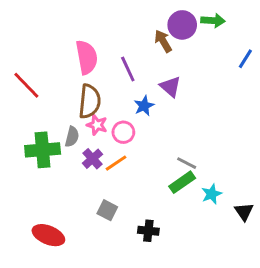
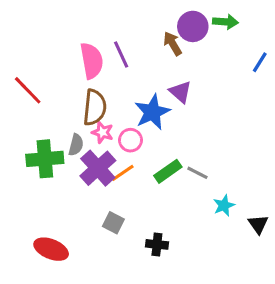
purple line: (128, 69) -> (121, 54), moved
blue star: (144, 106) -> (152, 112), size x1.6
purple cross: (93, 159) -> (98, 168), size x1.6
green rectangle: (182, 182) -> (168, 171), moved

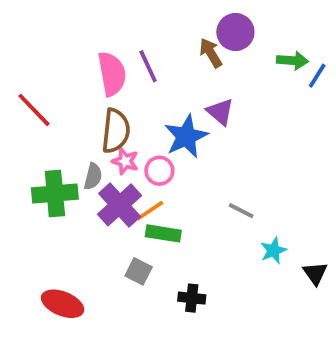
green arrow: (225, 22) -> (292, 61), moved
green rectangle: (168, 171) -> (163, 233), moved, turned 44

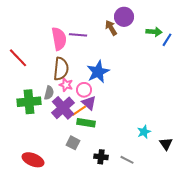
purple line: (148, 66) -> (78, 35), turned -60
purple triangle: (220, 112) -> (89, 103), moved
gray line: (241, 211) -> (127, 160), moved

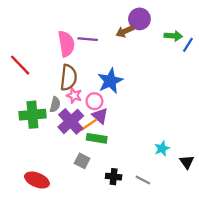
brown arrow: (111, 28) -> (125, 31), turned -84

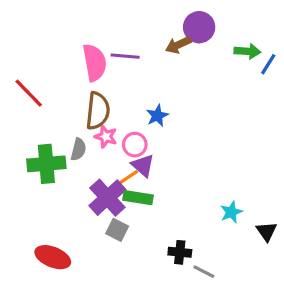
blue star: (110, 81) -> (157, 116), size x0.6
purple cross: (71, 121) -> (107, 198), moved
black cross: (114, 177) -> (180, 252), moved
gray line: (143, 180) -> (204, 272), moved

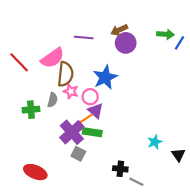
purple circle: (199, 27) -> (126, 43), moved
pink semicircle: (95, 63) -> (52, 58), moved, turned 65
blue star: (157, 116) -> (105, 77), size x1.6
green cross: (46, 164) -> (31, 110), size x0.7

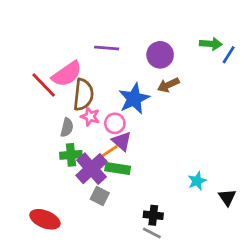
brown arrow: (119, 30) -> (168, 85), moved
red line: (19, 62) -> (44, 85), moved
green cross: (31, 110) -> (71, 155), moved
gray line: (136, 182) -> (152, 233), moved

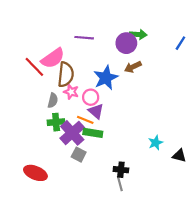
green arrow: (211, 44) -> (138, 34), moved
orange line: (108, 152) -> (85, 120), turned 56
black triangle: (227, 197) -> (179, 156), turned -40
gray line: (152, 233) -> (120, 184), turned 48

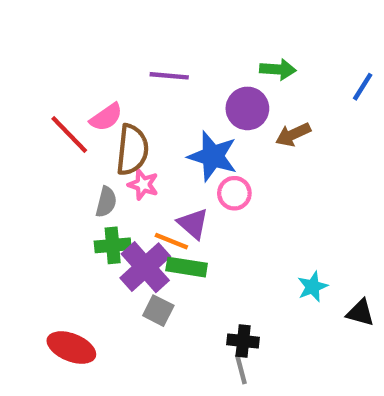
purple circle: (126, 43) -> (247, 108), moved
pink semicircle: (53, 58) -> (106, 117), size x0.7
brown arrow: (133, 67) -> (293, 135), moved
blue star: (106, 78) -> (213, 156), turned -30
pink circle: (91, 97) -> (234, 193), moved

